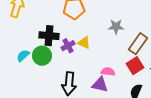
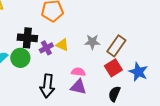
gray star: (116, 27) -> (92, 42), moved
pink semicircle: (108, 72) -> (78, 72), moved

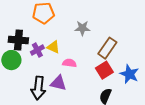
gray star: (92, 42) -> (82, 28), moved
pink semicircle: (78, 72) -> (69, 63), moved
purple triangle: (78, 87) -> (58, 83), moved

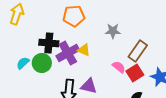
purple cross: (37, 50) -> (68, 53), size x1.6
pink semicircle: (69, 63) -> (119, 67), moved, turned 32

